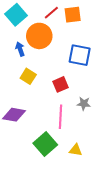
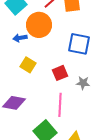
blue arrow: (20, 49) -> (20, 38), turned -80
gray star: (84, 104) -> (83, 83), moved

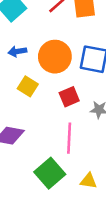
orange circle: (39, 25) -> (55, 57), moved

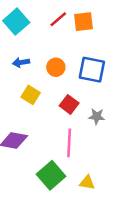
orange circle: (55, 57) -> (56, 67), size x0.6
red square: (69, 97) -> (69, 104), turned -30

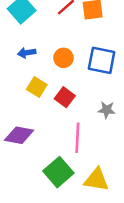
red square: (69, 104) -> (65, 97), moved
yellow triangle: (87, 182) -> (96, 180), size x1.5

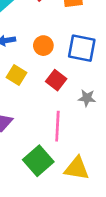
red square: (65, 97) -> (56, 80), moved

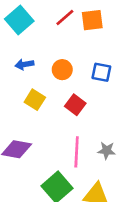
blue square: (82, 48) -> (101, 72), size x0.7
gray star: (87, 98) -> (107, 151), moved

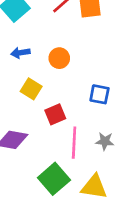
blue square: (101, 72) -> (99, 94), moved
red square: (75, 105) -> (55, 114), moved, turned 30

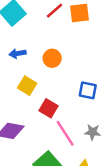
red square: (55, 114) -> (49, 108), turned -36
pink line: (74, 143) -> (65, 133), turned -36

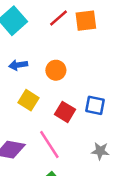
red square: (49, 108) -> (65, 112), moved
pink line: (65, 133) -> (49, 144), moved

